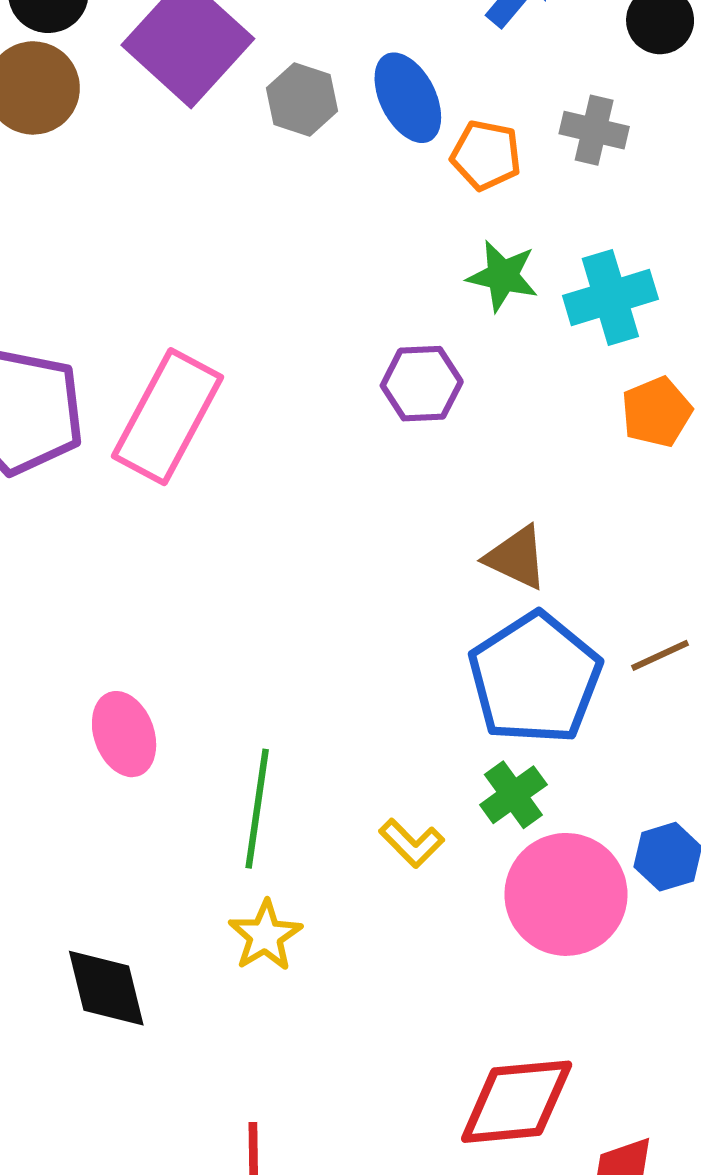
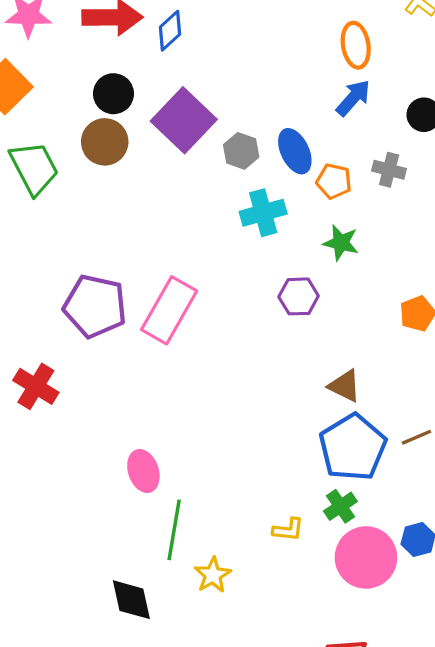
cyan cross: (610, 297) -> (263, 213), moved
green line: (257, 809) -> (174, 530), moved
yellow L-shape: (412, 843) -> (288, 530), turned -40

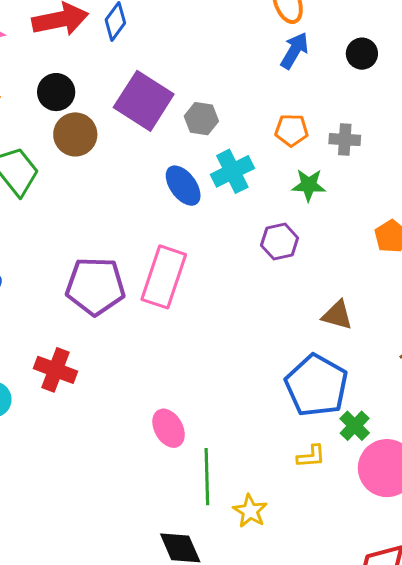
black circle: (113, 94) -> (56, 92), moved
blue ellipse: (295, 151) -> (183, 186), moved
gray cross: (389, 170) -> (345, 140), moved
blue pentagon: (353, 447) -> (317, 385), moved

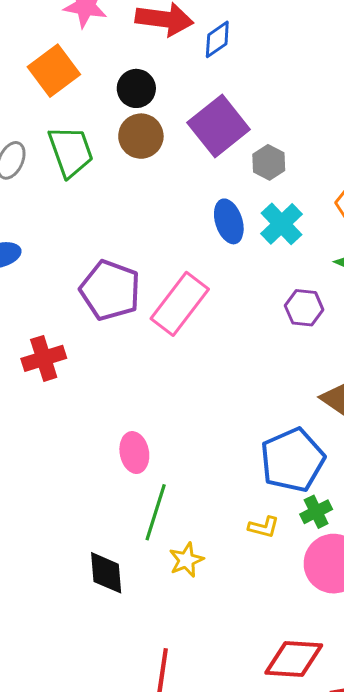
cyan cross: (232, 171) -> (282, 224), turned -36
red cross: (55, 370) -> (44, 358), turned 33

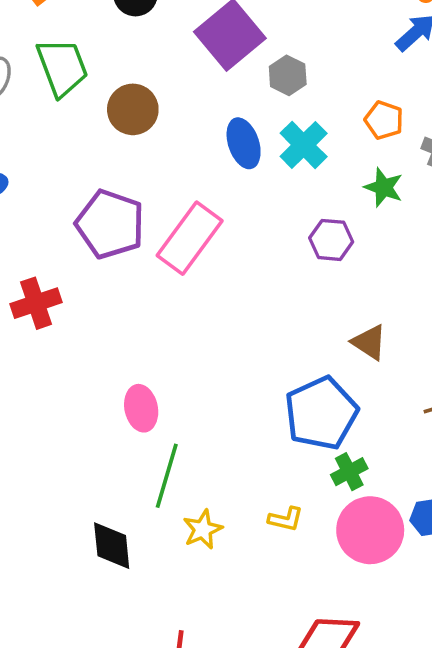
brown circle: (141, 136) -> (133, 109), moved
yellow L-shape: (264, 527) -> (286, 519), moved

